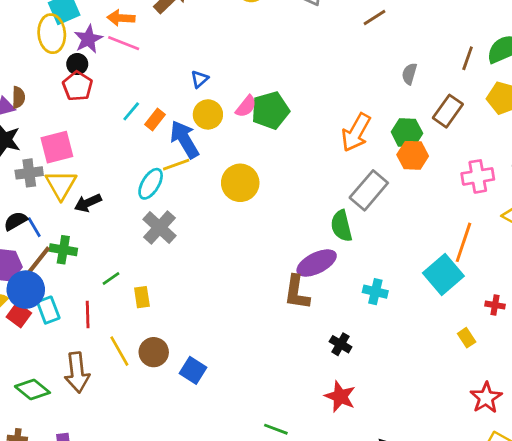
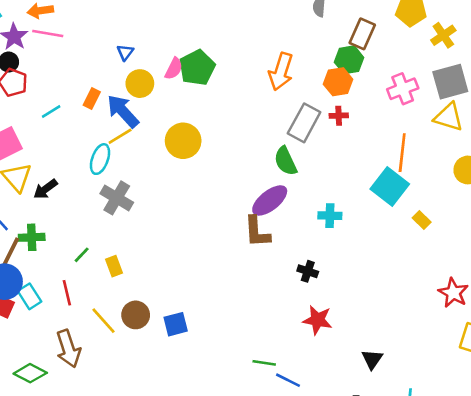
cyan line: (131, 111) -> (51, 111), moved, turned 30
green hexagon: (407, 133) -> (349, 60), moved
red cross: (495, 305) -> (339, 116), moved
yellow rectangle: (467, 338) -> (422, 220), moved
blue square: (193, 370) -> (176, 324), turned -35

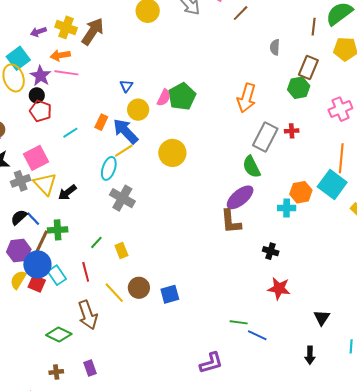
orange hexagon: (338, 82) -> (301, 192), moved

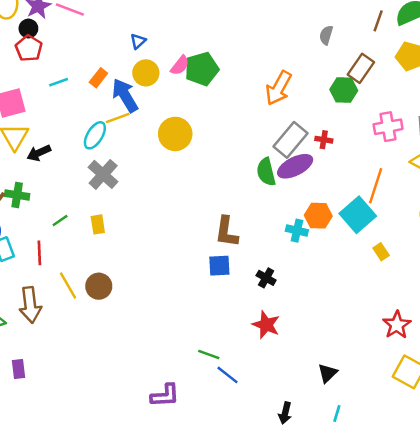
purple ellipse: (240, 197) -> (295, 166), moved
yellow rectangle: (121, 251) -> (98, 224), moved
blue square: (170, 294) -> (219, 266), moved
black triangle: (322, 318) -> (328, 373), moved

